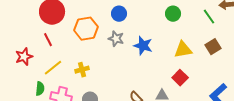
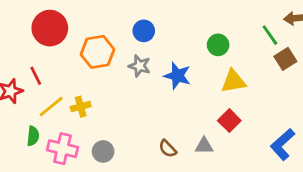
green circle: (173, 14) -> (218, 45), moved
red line: (48, 40) -> (36, 76), moved
brown square: (213, 47) -> (285, 59), moved
yellow cross: (82, 70) -> (81, 107), moved

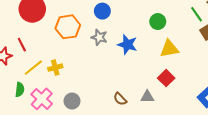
pink cross: (62, 149) -> (42, 99), turned 30

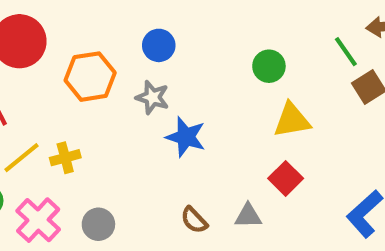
blue star: (127, 45) -> (186, 137), moved

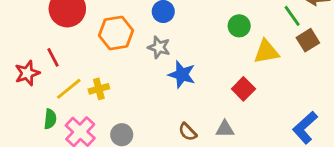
yellow triangle: (292, 120) -> (266, 52), moved
red square: (286, 178) -> (243, 89), moved

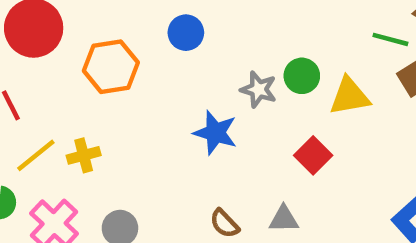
green line: (292, 16) -> (390, 39), turned -40
green circle: (239, 26) -> (302, 76), moved
gray star: (159, 47) -> (259, 89), moved

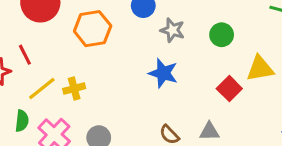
gray star: (259, 89) -> (172, 30), moved
yellow triangle: (350, 96) -> (260, 69), moved

